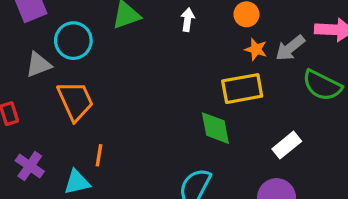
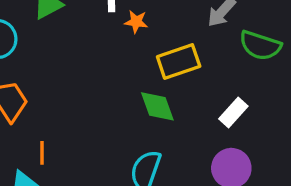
orange star: (256, 49) -> (136, 22), moved

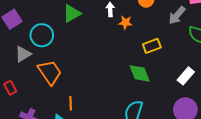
yellow rectangle: (179, 61) -> (152, 46), size x0.7

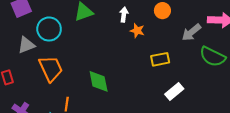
green diamond: (140, 73) -> (99, 81), moved
white rectangle: (186, 76) -> (174, 92), moved

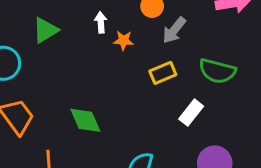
gray arrow: (191, 32) -> (174, 30), moved
green semicircle: (213, 57) -> (217, 71), moved

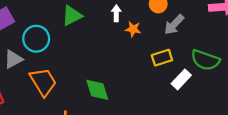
white rectangle: (191, 113) -> (181, 79), moved

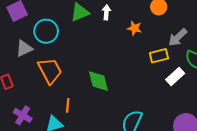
white arrow: (116, 13) -> (106, 12), moved
gray arrow: (174, 25) -> (178, 37), moved

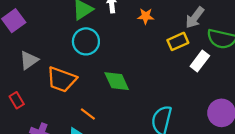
cyan circle: (46, 31) -> (86, 41), moved
orange trapezoid: (50, 71) -> (62, 80), turned 148
orange line: (68, 105) -> (88, 114), turned -48

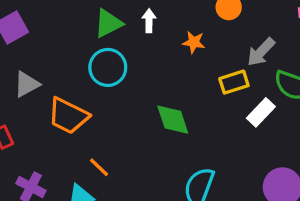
green diamond: (117, 81) -> (173, 120), moved

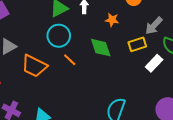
green diamond: (173, 120) -> (101, 48), moved
orange line: (99, 167) -> (70, 60), moved

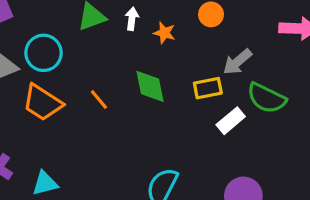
orange star: (112, 20) -> (164, 33), moved
cyan circle: (59, 36) -> (44, 53), moved

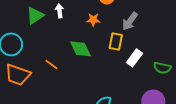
orange star: (164, 33) -> (93, 20), moved
yellow rectangle: (208, 88) -> (116, 42), turned -54
green semicircle: (266, 98) -> (162, 68), moved, size x0.7

